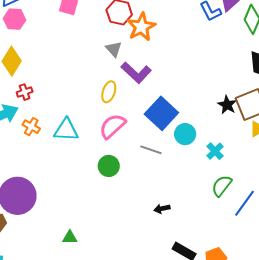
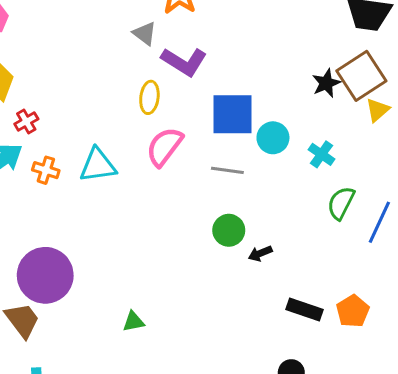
black star: (227, 105) -> (326, 83), turned 30
blue square: (161, 113) -> (233, 114), turned -32
green circle: (109, 166) -> (229, 230), moved

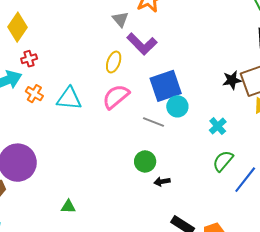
blue square: (233, 114) -> (166, 86), turned -32
cyan circle: (273, 138) -> (177, 106), moved

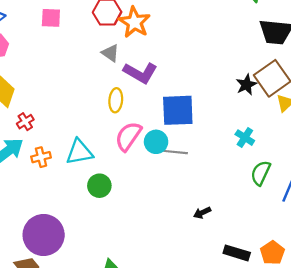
blue square: (166, 86) -> (178, 110), turned 32
orange cross: (34, 94) -> (41, 157), turned -30
cyan circle: (177, 106) -> (156, 142), moved
green circle: (145, 161) -> (99, 186), moved

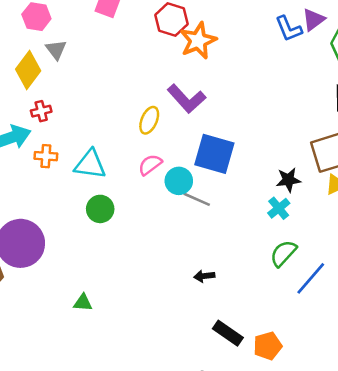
gray triangle: (110, 53) -> (56, 50), moved
black star: (246, 85) -> (288, 180), moved
pink semicircle: (128, 136) -> (150, 165), size x0.7

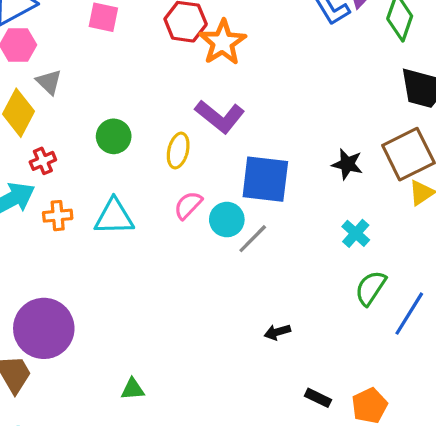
black star: (288, 180) -> (347, 164), moved, turned 30
gray line: (197, 199) -> (253, 239), turned -60
green circle: (100, 209) -> (114, 136), moved
black rectangle: (228, 333) -> (318, 398), size x0.7

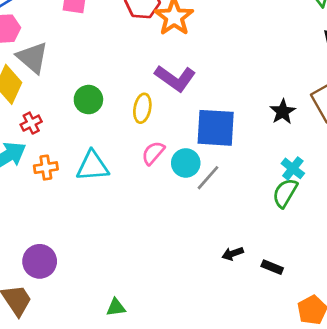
gray triangle: (49, 82) -> (32, 58), size x1.5
black star: (347, 164) -> (283, 112), turned 30
green semicircle: (371, 288) -> (285, 193), moved
purple circle: (44, 328) -> (40, 261), size x0.7
black rectangle: (318, 398) -> (272, 267), moved

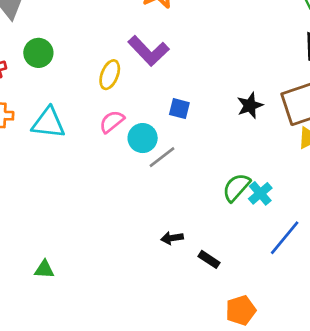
green circle: (88, 100) -> (38, 53), moved
blue square: (216, 128) -> (179, 109), size x0.5
cyan cross: (293, 168) -> (260, 193), moved

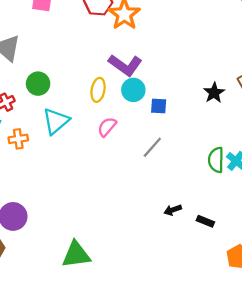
cyan triangle: (48, 123) -> (56, 121), moved, turned -36
cyan circle: (143, 138) -> (133, 90), moved
green semicircle: (236, 187) -> (216, 160), turned -30
green triangle: (44, 269) -> (76, 255), size x1.8

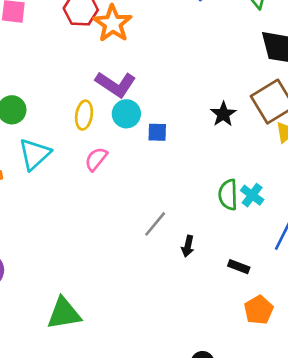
gray line: (152, 147) -> (155, 224), moved
black arrow: (173, 210) -> (188, 246), moved, turned -56
black rectangle: (205, 221) -> (239, 267), moved

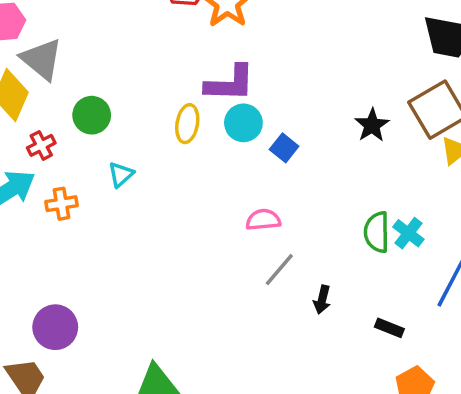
purple L-shape: (116, 84) -> (230, 83), turned -33
blue square: (157, 132) -> (284, 148), turned 36
cyan triangle: (35, 154) -> (121, 174), size x0.6
pink semicircle: (96, 159) -> (263, 220), moved, turned 45

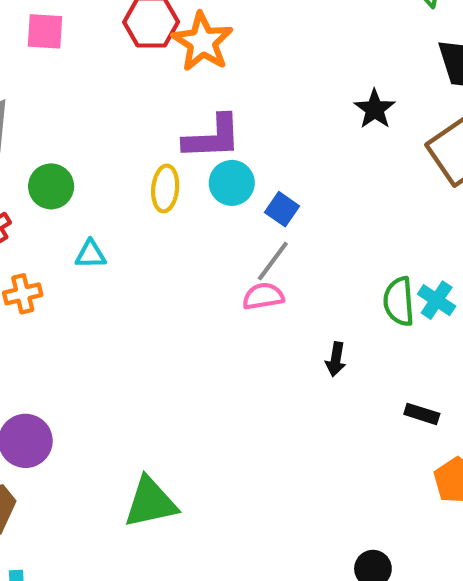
black star: (372, 125) -> (375, 109), moved
cyan triangle: (121, 174) -> (91, 254), turned 44
gray line: (279, 270) -> (273, 261), moved
black arrow: (322, 300) -> (336, 359), moved

